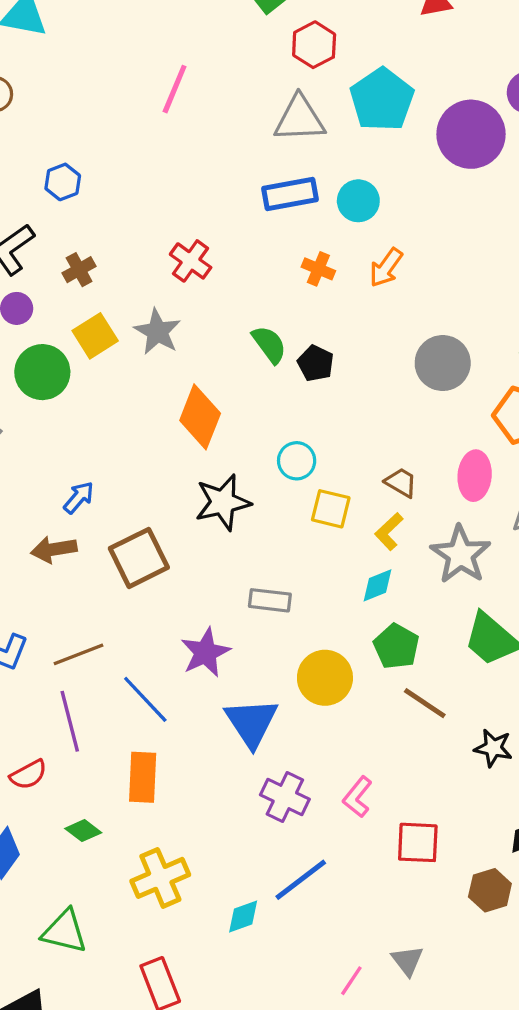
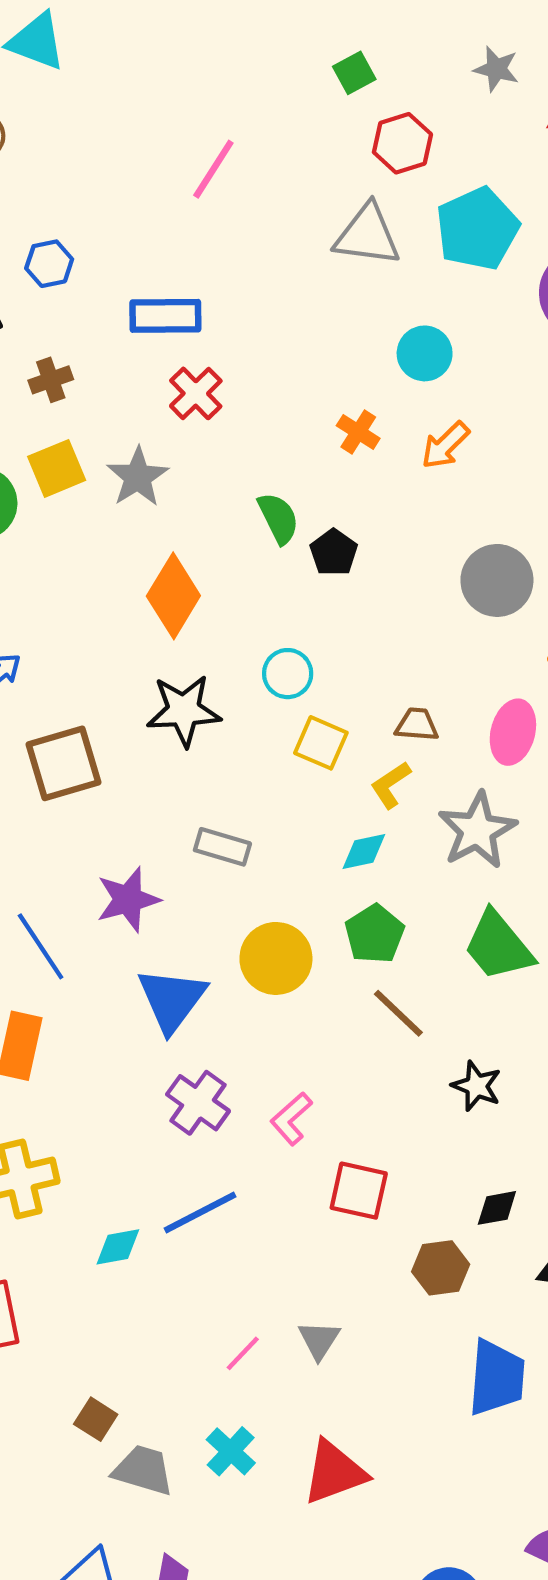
blue rectangle: (290, 194) -> (165, 316), moved
brown trapezoid: (401, 482) -> (417, 725), turned -36

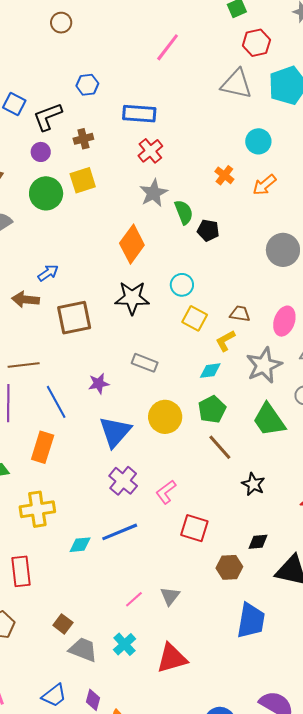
gray star: (138, 477) -> (154, 193), moved
black pentagon: (334, 553) -> (208, 230), turned -30
purple star: (128, 900) -> (99, 384), size x0.7

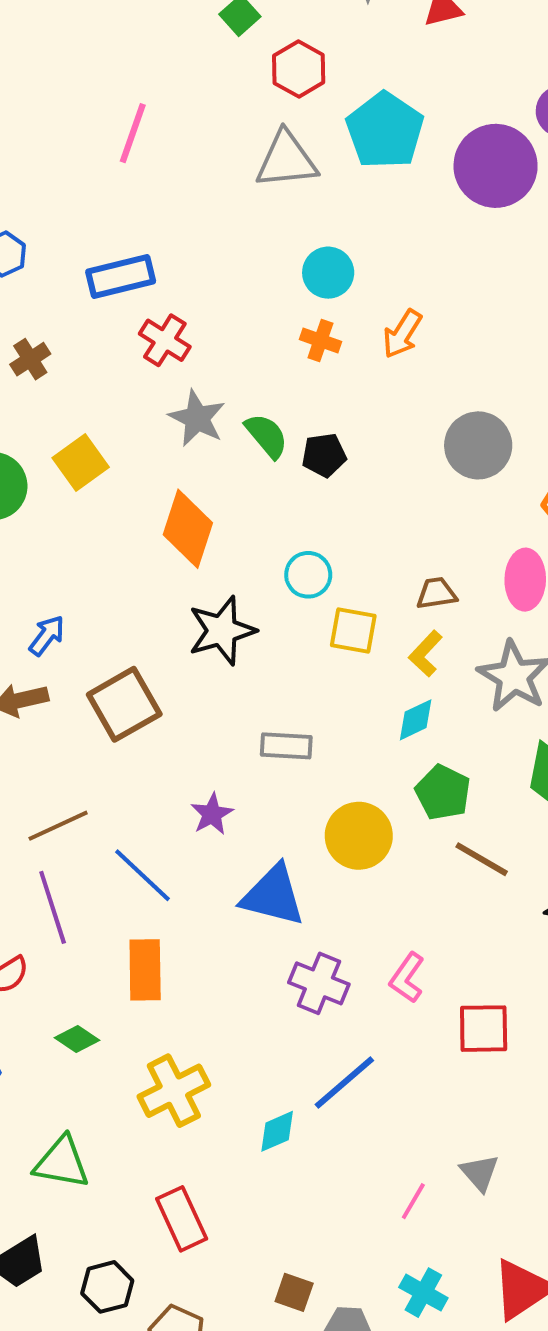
cyan circle: (258, 141) -> (328, 273), moved
yellow square: (83, 180) -> (81, 462), moved
blue triangle: (115, 432) -> (273, 895), turned -39

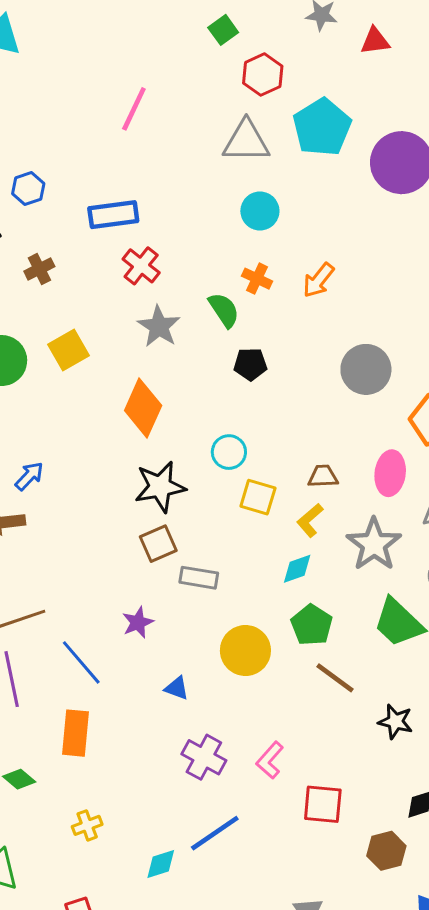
cyan circle: (328, 273) -> (260, 211), moved
green semicircle: (267, 436) -> (224, 310), moved
brown square: (124, 704) -> (158, 544), moved, size x0.7
blue triangle: (273, 895) -> (177, 688), size x0.5
yellow cross: (174, 1091) -> (87, 825), size x0.6

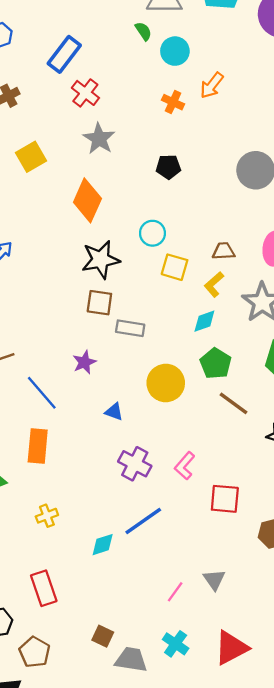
blue rectangle: (113, 215) -> (64, 54), turned -45
orange arrow: (318, 280) -> (212, 85), moved
green semicircle: (224, 310) -> (143, 31), moved, size x0.7
brown square: (158, 544) -> (99, 303), turned 32

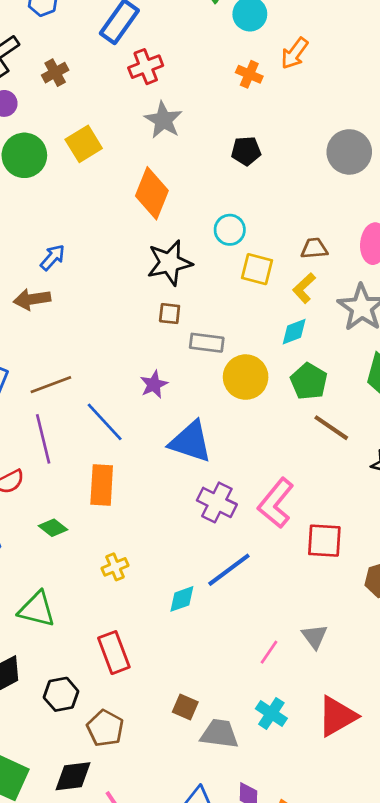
red cross: (85, 93) -> (146, 67), turned 32
brown square: (99, 303) -> (170, 314), size x0.7
yellow circle: (166, 383) -> (246, 377), moved
blue triangle: (114, 412) -> (191, 442), size x2.0
pink L-shape: (185, 466) -> (276, 503), size x1.5

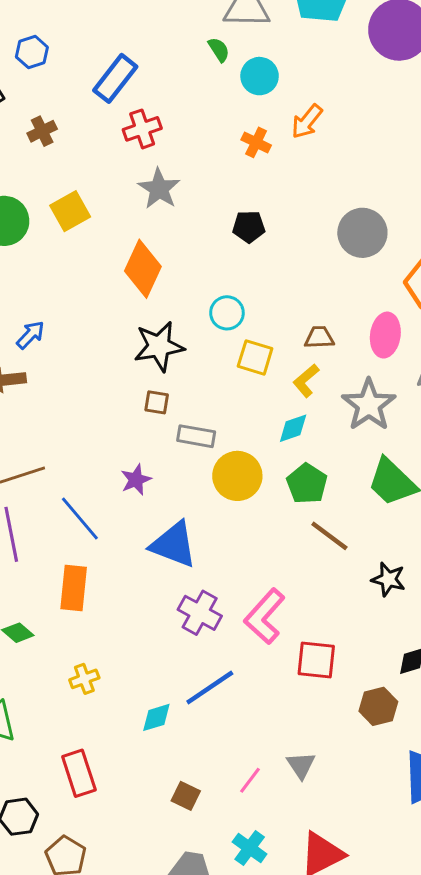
brown square: (185, 707) -> (186, 796), moved

